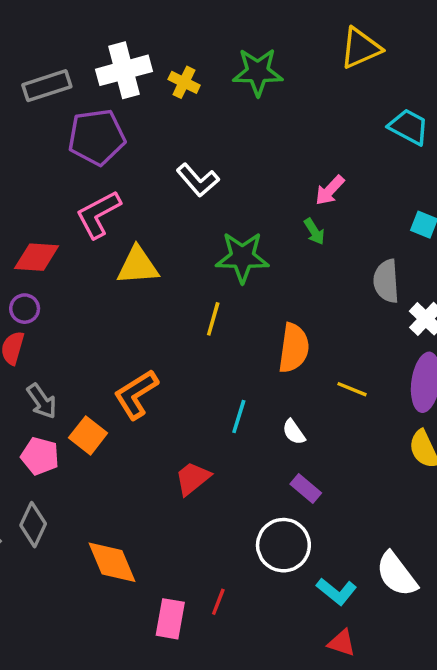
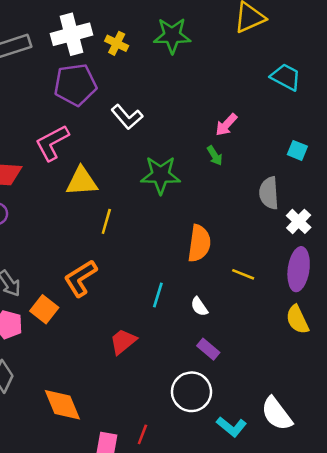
purple pentagon: (97, 137) -> (75, 85), moved
yellow line: (213, 319) -> (106, 221), moved

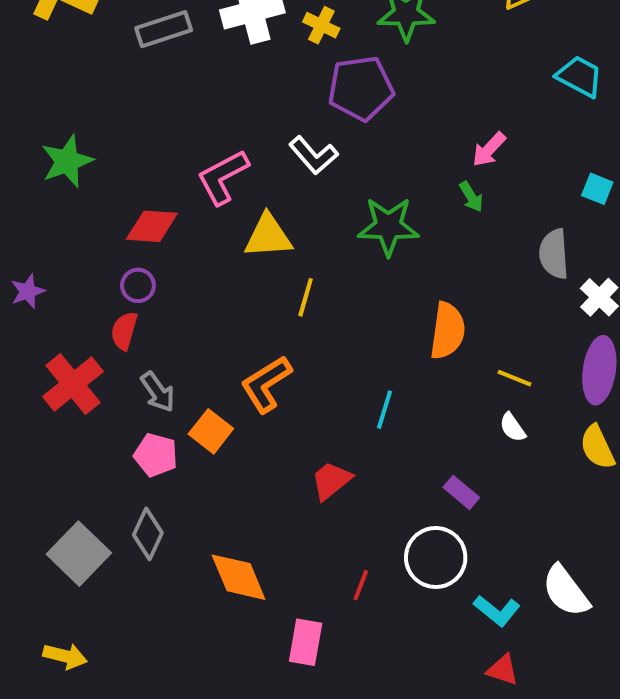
purple pentagon: (75, 85) -> (361, 88), moved
white L-shape: (127, 117) -> (313, 155), moved
white semicircle: (199, 307) -> (513, 427), moved
red line: (142, 434) -> (361, 585), moved

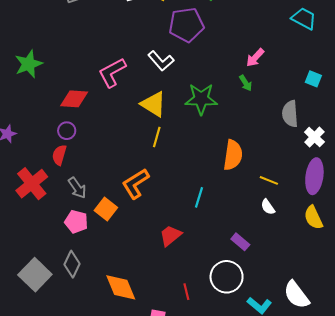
yellow triangle: (268, 236) -> (154, 104), moved, turned 36
red line: (361, 585) -> (186, 292), turned -35

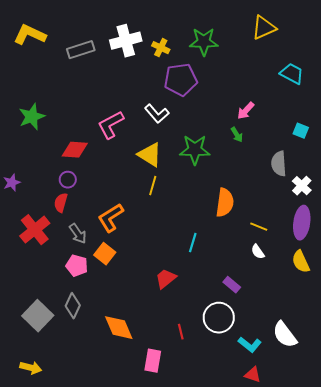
orange L-shape: (136, 184) -> (111, 218), moved

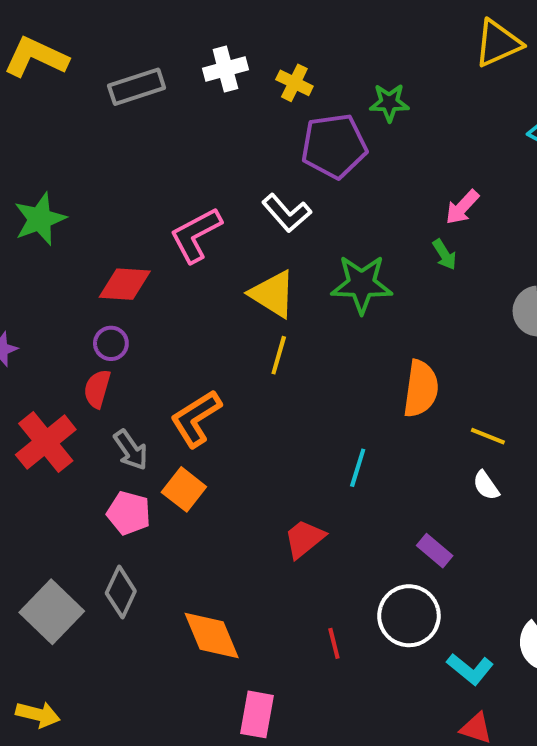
white cross: (126, 41) -> (225, 69), size x0.7
green star: (204, 42) -> (389, 103), moved, size x0.7
pink rectangle: (153, 361) -> (257, 714), moved

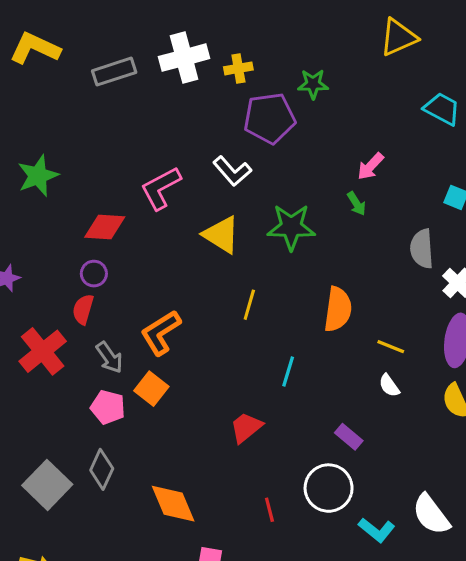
white cross: (225, 69) -> (184, 58), size x1.4
yellow cross: (294, 83) -> (238, 68), turned -36
yellow line: (279, 355) -> (249, 305), moved

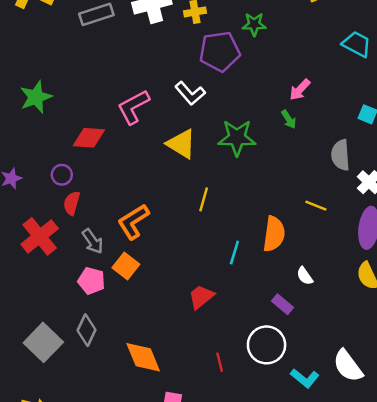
purple circle: (94, 274) -> (62, 175), moved
orange semicircle: (338, 309) -> (274, 234), moved
yellow line: (391, 347) -> (316, 206), moved
white semicircle: (389, 385) -> (305, 276), moved

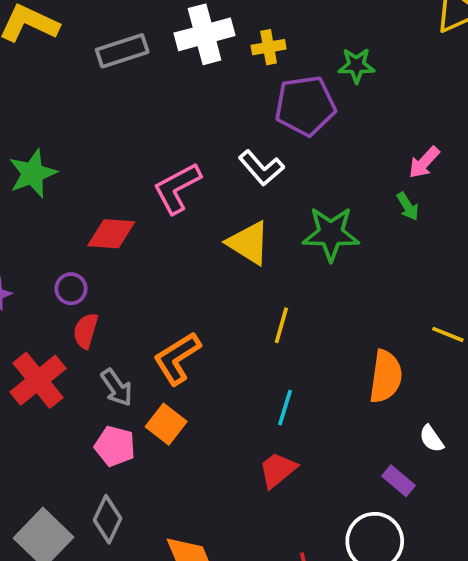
cyan line: (234, 252) -> (285, 408), moved

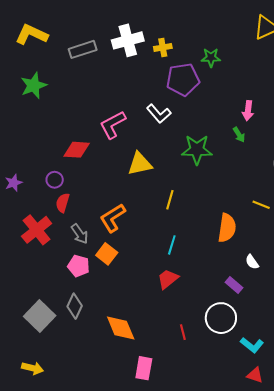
pink arrow: (424, 162) -> (248, 111), turned -36
green star: (33, 173) -> (34, 86), moved
yellow triangle: (248, 243) -> (140, 164), moved, turned -44

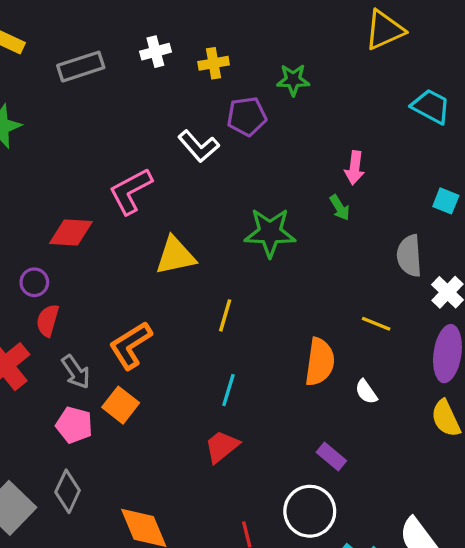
white cross: (128, 40) -> (155, 52), size x0.6
purple pentagon: (183, 80) -> (247, 116), size x0.7
white L-shape: (159, 114) -> (199, 146), moved
white semicircle: (252, 262) -> (366, 392), moved

